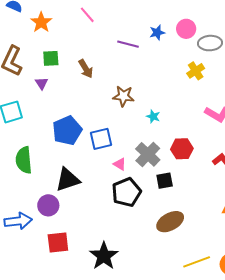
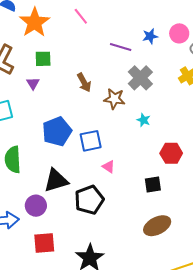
orange star: (41, 22) -> (35, 22), size x1.4
brown arrow: (86, 69) -> (84, 83), moved
gray cross: (148, 154) -> (140, 78), moved
black pentagon: (126, 192) -> (89, 200), moved

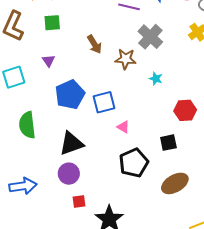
purple triangle: (33, 83) -> (49, 61), moved
black pentagon: (89, 200) -> (134, 163), moved
purple circle: (36, 206) -> (69, 174), moved
red square: (44, 243) -> (79, 201), moved, size x0.6

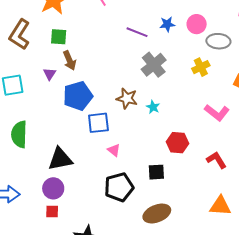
brown arrow: (94, 44) -> (70, 60), moved
brown star: (126, 59) -> (127, 98), moved
blue pentagon: (70, 95) -> (78, 96), moved
red square: (79, 201) -> (52, 211), moved

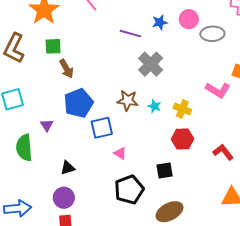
yellow cross: (201, 67) -> (182, 109), moved, turned -36
purple triangle: (50, 74) -> (47, 125), moved
pink L-shape: (217, 113) -> (218, 90), moved
black triangle: (60, 159) -> (68, 168), size x0.6

